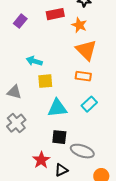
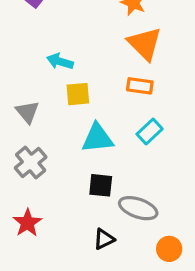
gray triangle: (14, 92) -> (27, 112), turned 35
red star: (41, 160) -> (27, 223), moved

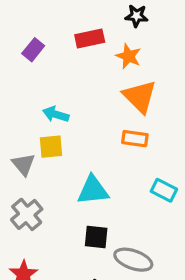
yellow square: (78, 94) -> (51, 147), moved
cyan rectangle: (150, 132) -> (164, 190), moved, turned 70

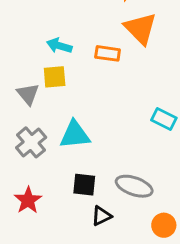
orange rectangle: (135, 139) -> (108, 53), moved
cyan triangle: (93, 190) -> (75, 135), moved
black square: (96, 237) -> (84, 185), moved

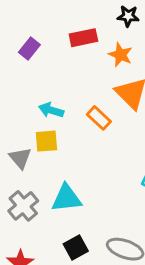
orange rectangle: (108, 53) -> (99, 118), turned 35
black square: (84, 185) -> (76, 248), turned -35

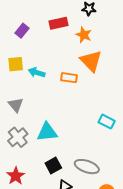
orange rectangle: (99, 118) -> (69, 78), turned -35
yellow square: (46, 141) -> (16, 64), moved

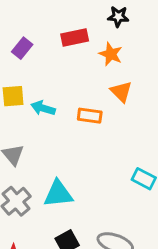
orange triangle: (91, 61) -> (121, 92), size x0.7

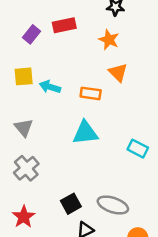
red rectangle: (75, 38) -> (64, 25), moved
cyan triangle: (58, 194) -> (85, 133), moved

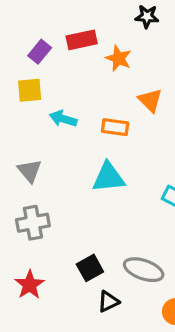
orange star: (109, 40) -> (118, 58), moved
yellow square: (24, 76) -> (30, 90), moved
gray cross: (26, 168) -> (33, 223), turned 30

